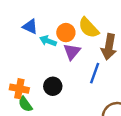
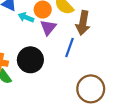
black circle: (53, 86) -> (30, 60), size x1.5

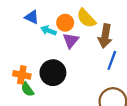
blue line: (70, 48) -> (112, 60), moved

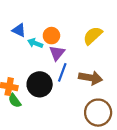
yellow semicircle: (86, 18) -> (93, 36), moved, turned 90
brown arrow: (105, 36) -> (90, 78), moved, turned -90
blue line: (112, 60) -> (62, 72), moved

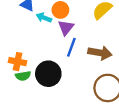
black circle: (40, 84) -> (48, 74), moved
green semicircle: (15, 101) -> (23, 76), turned -64

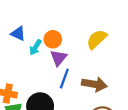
cyan arrow: (44, 18) -> (35, 47), turned -80

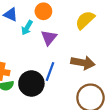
orange circle: (53, 39) -> (43, 11), moved
blue line: (64, 79) -> (50, 71), moved

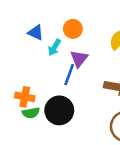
blue line: (50, 71) -> (69, 75), moved

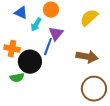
orange cross: (25, 97) -> (12, 49), moved
black circle: (59, 110) -> (30, 62), moved

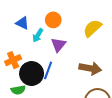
blue line: (48, 47) -> (48, 70), moved
orange cross: (12, 49) -> (13, 60), turned -35

